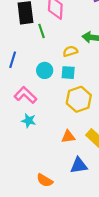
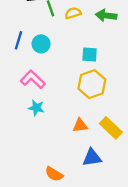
yellow semicircle: (70, 51) -> (73, 13), moved
cyan circle: (45, 70) -> (41, 44), moved
cyan square: (68, 73) -> (90, 55), moved

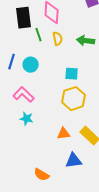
yellow semicircle: (73, 13) -> (58, 39), turned 96

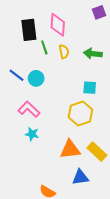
blue line: (12, 62) -> (16, 75), turned -70
cyan square: (72, 74) -> (90, 88), moved
orange triangle: (64, 134) -> (70, 150), size x1.5

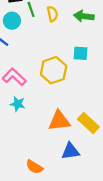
cyan circle: (36, 78) -> (12, 21), moved
yellow hexagon: (80, 113) -> (54, 70), moved

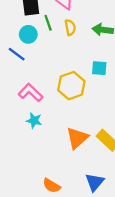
orange triangle: (59, 121) -> (77, 138), turned -35
blue triangle: (70, 151) -> (95, 182), moved, turned -42

